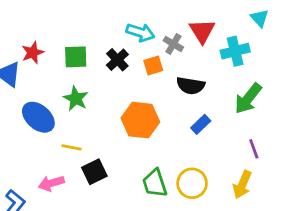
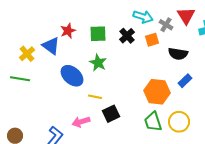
orange hexagon: (140, 120) -> (157, 92), moved

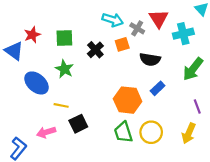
black cross: (127, 36) -> (95, 50), moved

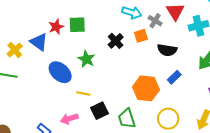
green square: (64, 38) -> (77, 25), moved
green trapezoid: (123, 132) -> (127, 119), moved

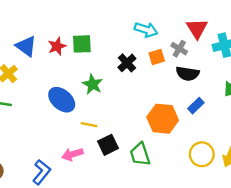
gray cross: (155, 21) -> (179, 49), moved
blue triangle: (39, 42) -> (26, 46), moved
yellow circle: (168, 119) -> (202, 154), moved

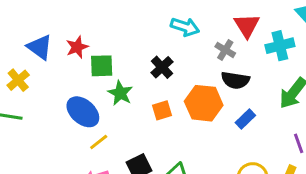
green square: (82, 44) -> (102, 66), moved
orange square: (157, 57) -> (162, 110), moved
orange hexagon: (163, 119) -> (204, 103), moved
yellow line: (89, 125) -> (99, 142), moved, turned -49

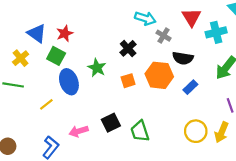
gray cross: (225, 50) -> (164, 36), moved
green square: (102, 66) -> (56, 56), moved, turned 30
blue ellipse: (83, 112) -> (69, 82), turned 30
yellow line: (99, 142) -> (46, 104), moved

